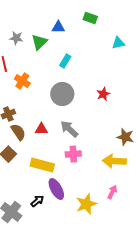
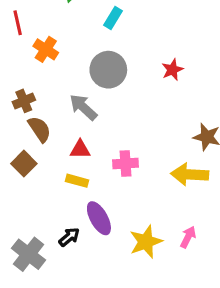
red triangle: (41, 129) -> (80, 149), moved
gray arrow: (69, 129) -> (83, 107), moved
yellow rectangle: (42, 165) -> (77, 181), size x0.6
pink arrow: (112, 192) -> (188, 237), moved

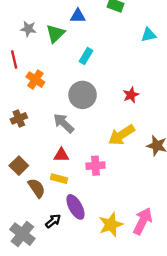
brown semicircle: (39, 129) -> (37, 188), moved
yellow arrow: (190, 174) -> (121, 135), moved, turned -36
pink arrow: (188, 237) -> (143, 221), size x1.6

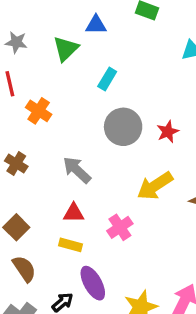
gray star: (28, 29) -> (16, 42), moved
gray circle: (83, 95) -> (123, 127), moved
brown cross: (19, 118) -> (16, 164), turned -35
pink cross: (96, 166) -> (120, 227), turned -30
brown semicircle: (37, 188) -> (24, 269), moved

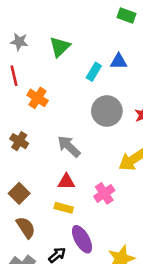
blue triangle: (96, 25) -> (119, 61), moved

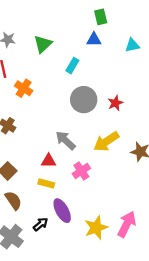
green rectangle: (127, 15) -> (101, 17), turned 56
blue triangle: (119, 61) -> (94, 40), moved
gray arrow: (69, 146) -> (66, 140), moved

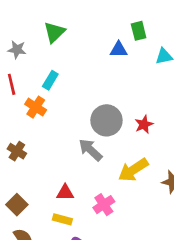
green rectangle: (101, 17) -> (139, 31), moved
green triangle: (43, 44) -> (54, 32), moved
cyan rectangle: (72, 66) -> (50, 80), moved
gray arrow: (66, 140) -> (90, 150), moved

